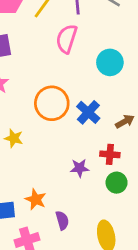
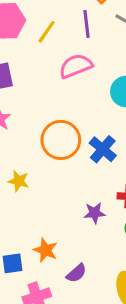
pink semicircle: (67, 39) -> (76, 66), turned 52
purple semicircle: (62, 220) -> (76, 273), turned 66

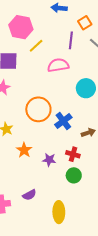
yellow line: (47, 32) -> (36, 46), moved
orange star: (45, 250) -> (24, 150), moved

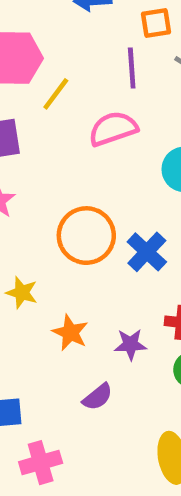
orange square: (85, 23) -> (156, 23), turned 32
purple semicircle: (29, 195) -> (98, 397), moved

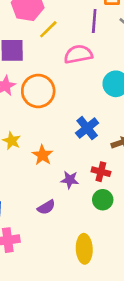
orange circle: (86, 236) -> (38, 91), moved
orange star: (70, 333) -> (42, 155), moved

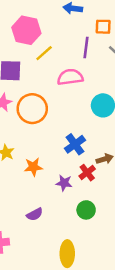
orange star: (42, 155) -> (33, 167), turned 30
red cross: (101, 172) -> (87, 173), moved, turned 35
purple star: (70, 180) -> (64, 183), moved

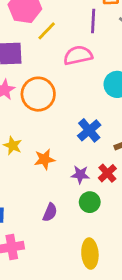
red cross: (87, 173) -> (107, 173), moved
green circle: (86, 210) -> (90, 202), moved
purple semicircle: (35, 214) -> (50, 212), turned -35

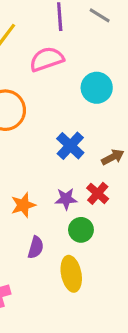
orange star: (44, 159) -> (23, 205), moved
yellow ellipse: (90, 254) -> (71, 274), moved

